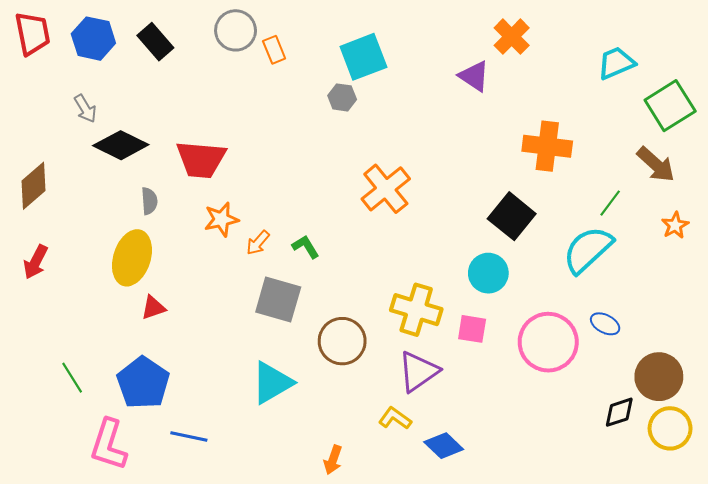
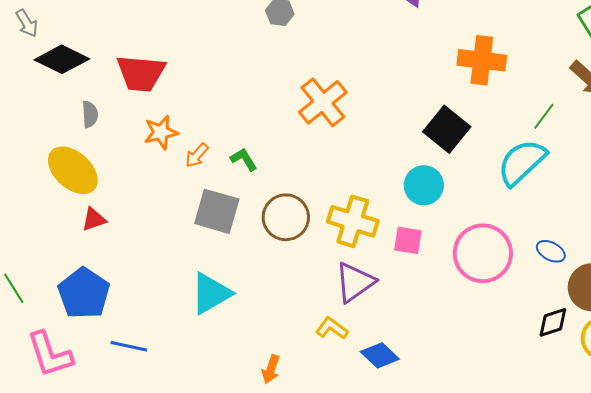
yellow ellipse: (132, 258) -> (73, 170), turned -66
blue ellipse: (605, 324) -> (551, 251), moved
brown circle: (342, 341) -> (286, 217), moved
pink L-shape: (109, 445) -> (50, 354), turned -36

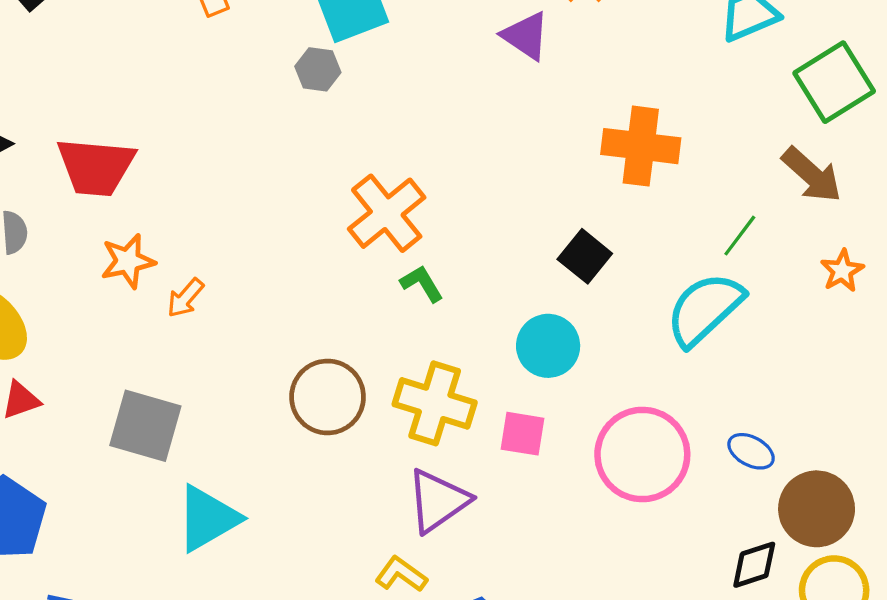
black square: (447, 129) -> (585, 256), size x0.7
green L-shape: (244, 159) -> (422, 284), moved
gray square: (217, 211) -> (145, 426), moved

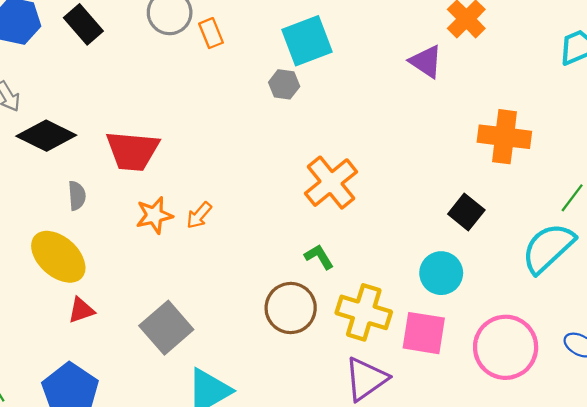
green L-shape: (422, 284) -> (319, 257), moved
orange arrow: (185, 298) -> (199, 215), moved
gray square: (145, 426) -> (166, 328), turned 33
pink square: (523, 434) -> (424, 333), size x1.4

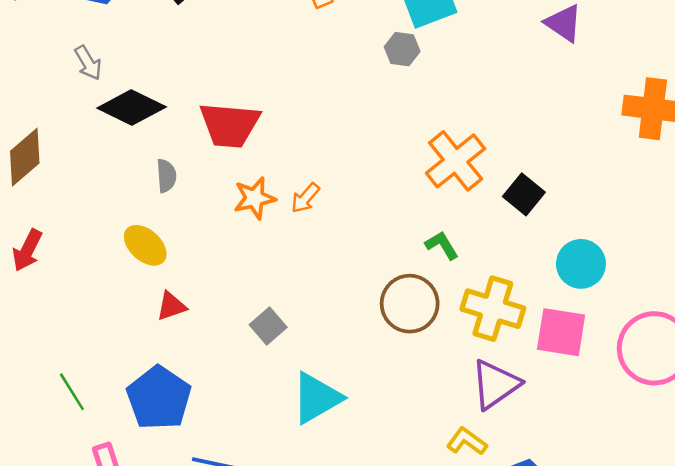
black square: (466, 212) -> (524, 194), moved
yellow ellipse: (58, 257) -> (145, 245), size x0.7
gray square: (166, 328) -> (268, 326), size x0.6

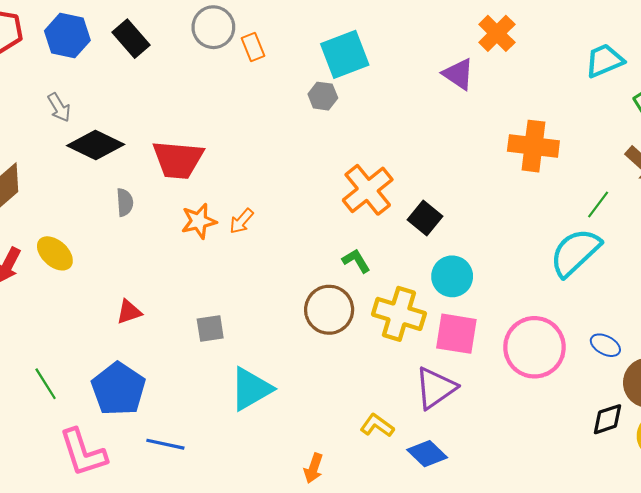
yellow ellipse: (145, 245) -> (55, 253), moved
cyan circle: (581, 264) -> (452, 276), moved
gray square: (268, 326) -> (210, 329), turned 32
purple triangle: (495, 384) -> (435, 388), moved

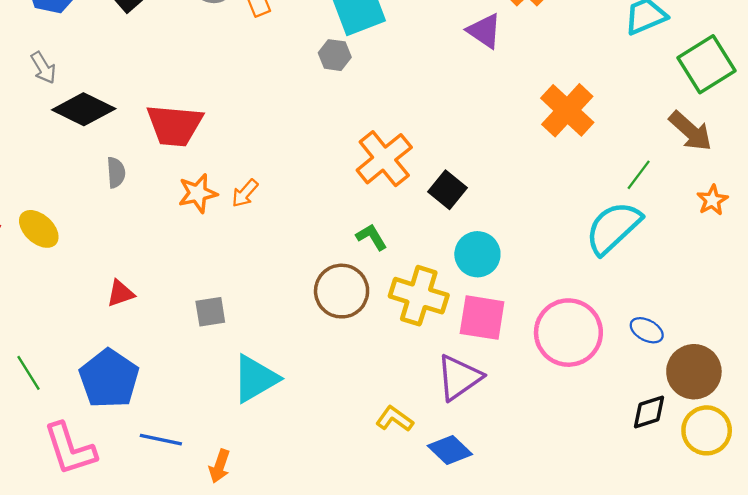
orange cross: (533, 146) -> (567, 110), turned 36
orange arrow: (313, 468) -> (220, 466), moved

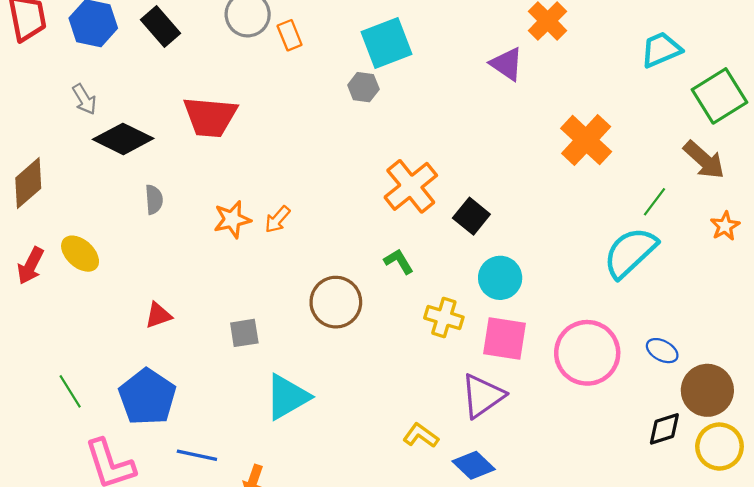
red trapezoid: (175, 125) -> (210, 117), moved
brown circle: (342, 291) -> (336, 302), moved
yellow cross: (419, 296) -> (444, 318), size x0.7

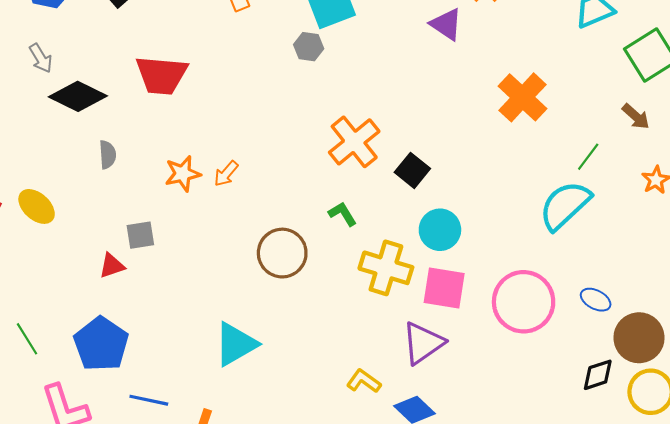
brown arrow: (704, 160) -> (636, 116), size x0.7
yellow cross: (444, 318) -> (386, 268), size x1.4
gray square: (244, 333) -> (140, 235), moved

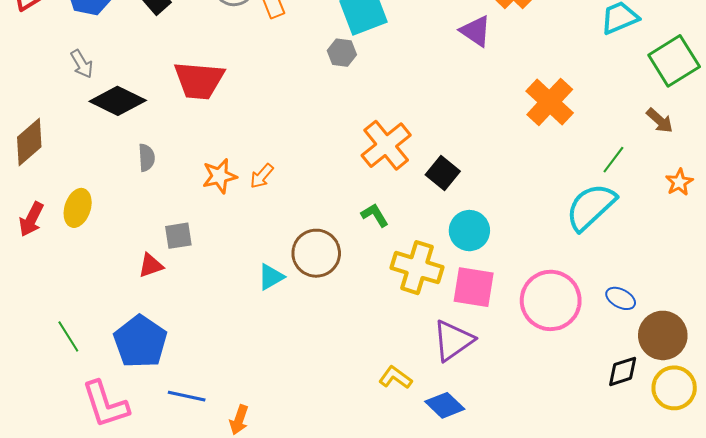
yellow ellipse: (37, 206) -> (78, 208), turned 66
cyan triangle: (236, 344) -> (271, 277), moved, size x0.6

